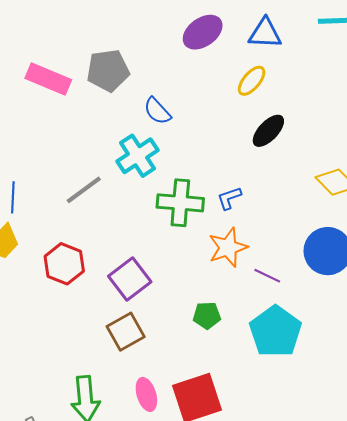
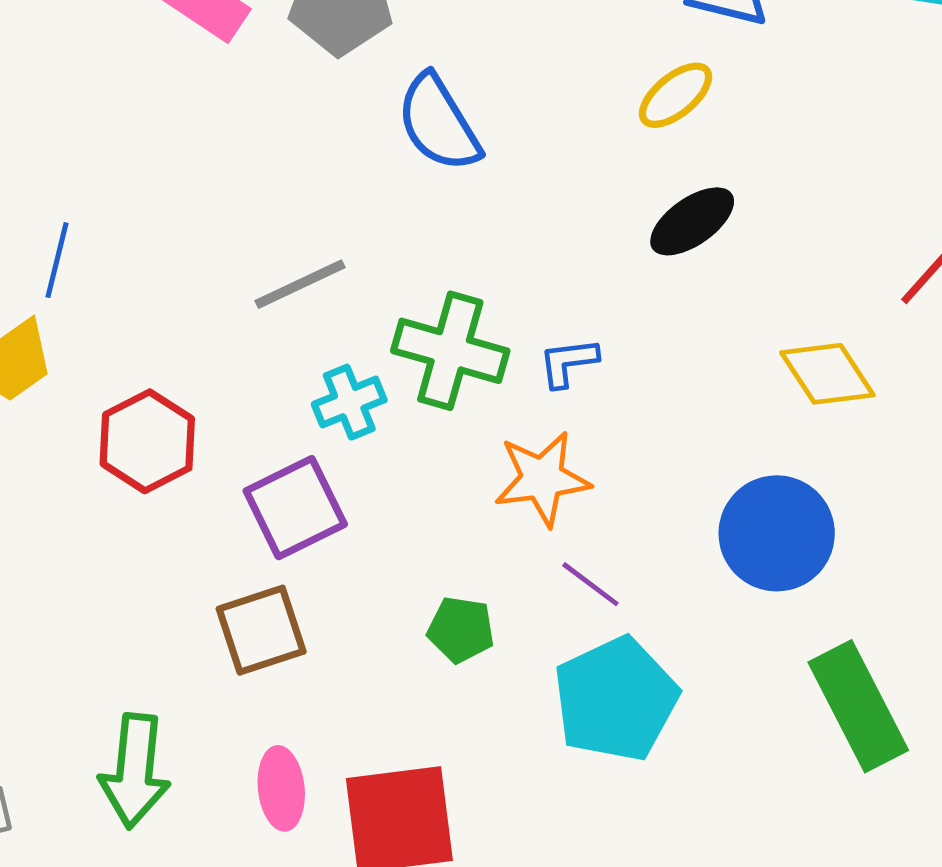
blue semicircle: (157, 111) -> (438, 123), size x1.4
cyan cross: (138, 156) -> (349, 402), moved, size x0.7
gray line: (84, 190) -> (300, 284), moved
purple line: (267, 276) -> (590, 584), moved

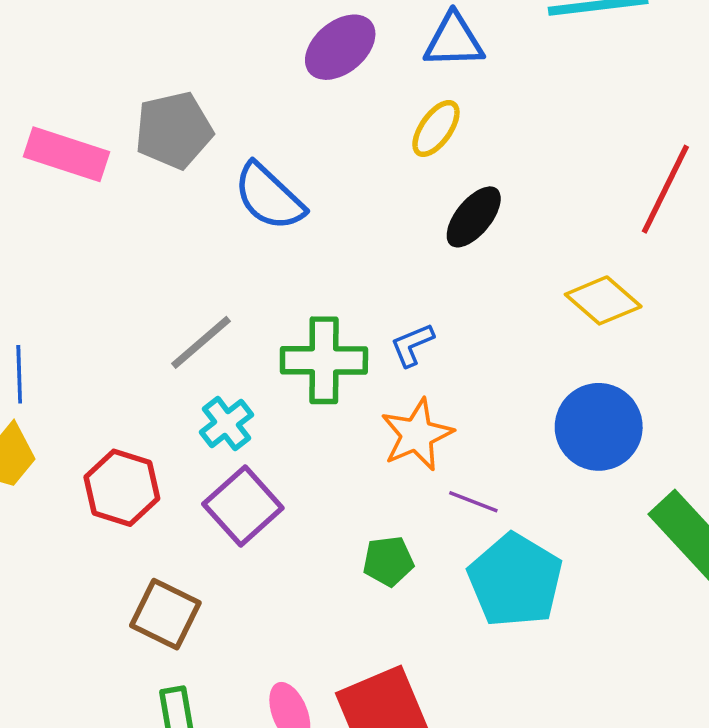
cyan cross: (349, 402) -> (226, 423), moved
brown square: (261, 630) -> (165, 614), moved, turned -30

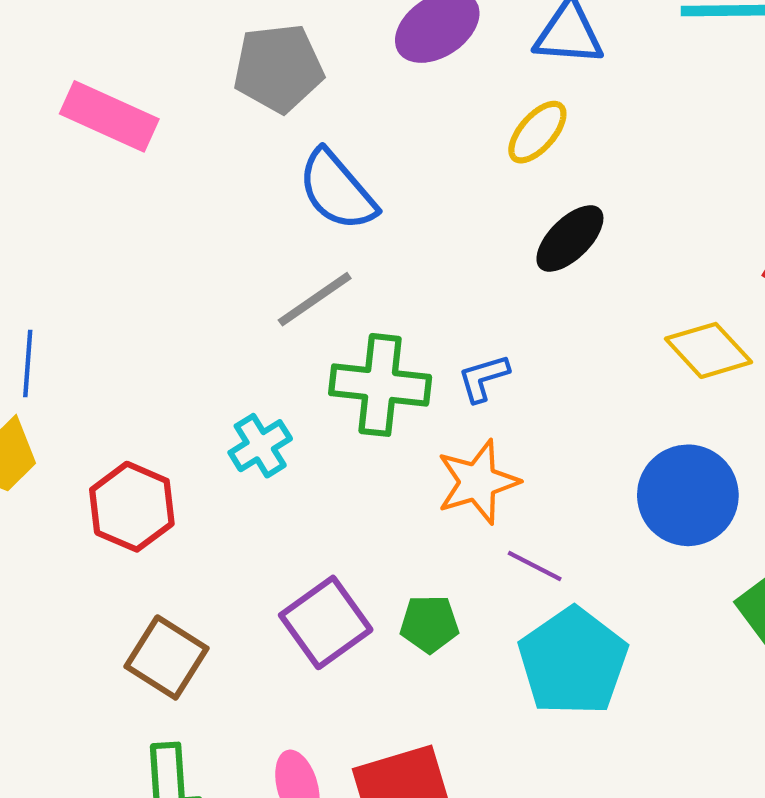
gray pentagon: (174, 130) -> (278, 68), moved
gray line: (201, 342) -> (315, 299), moved
purple square: (243, 506) -> (326, 622), moved

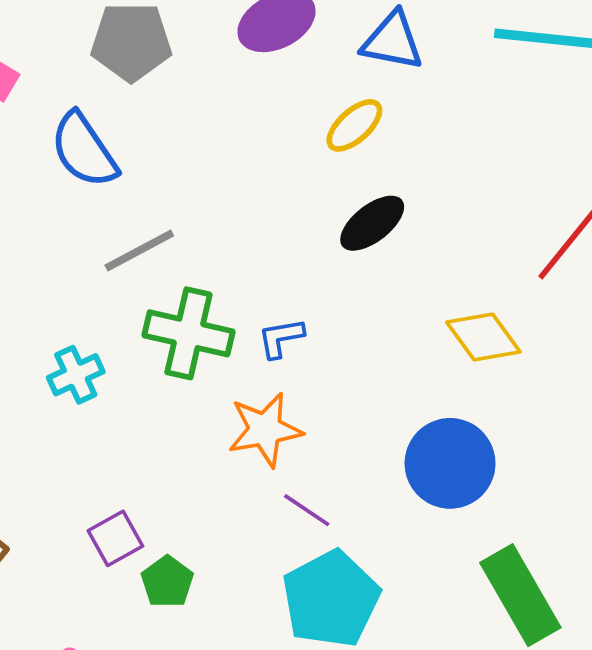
blue semicircle: (337, 190) -> (84, 150), moved
purple square: (326, 622) -> (115, 538), size x0.7
green pentagon: (429, 624) -> (167, 582), moved, turned 30

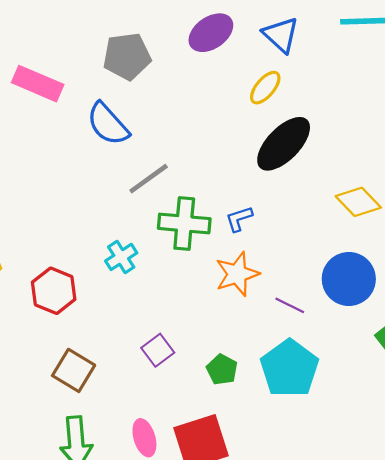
blue triangle: (392, 41) -> (281, 35), turned 39
black ellipse: (372, 223) -> (284, 144), size x1.5
purple line: (307, 510) -> (290, 305), moved
green pentagon: (167, 582) -> (222, 370), moved

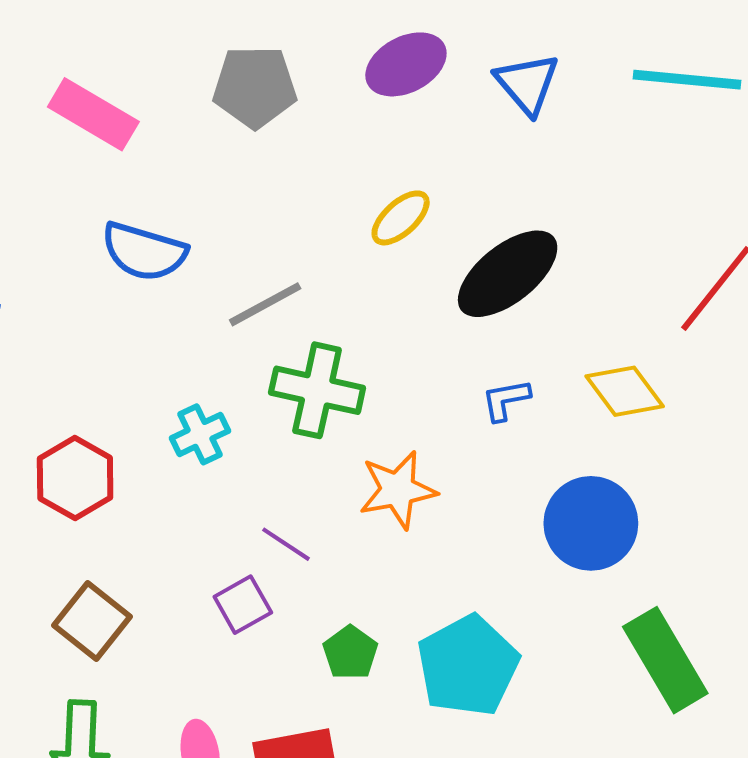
yellow ellipse: (265, 88) -> (401, 218), moved
blue semicircle: (108, 124) -> (144, 252), moved, turned -39
blue L-shape: (239, 219) -> (506, 400), moved
purple line: (290, 305) -> (286, 544), moved

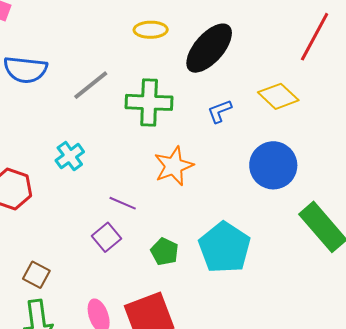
yellow ellipse: (401, 218) -> (151, 30), turned 52
green cross: (317, 390) -> (149, 102), moved
brown square: (92, 621) -> (36, 275), moved, size x0.7

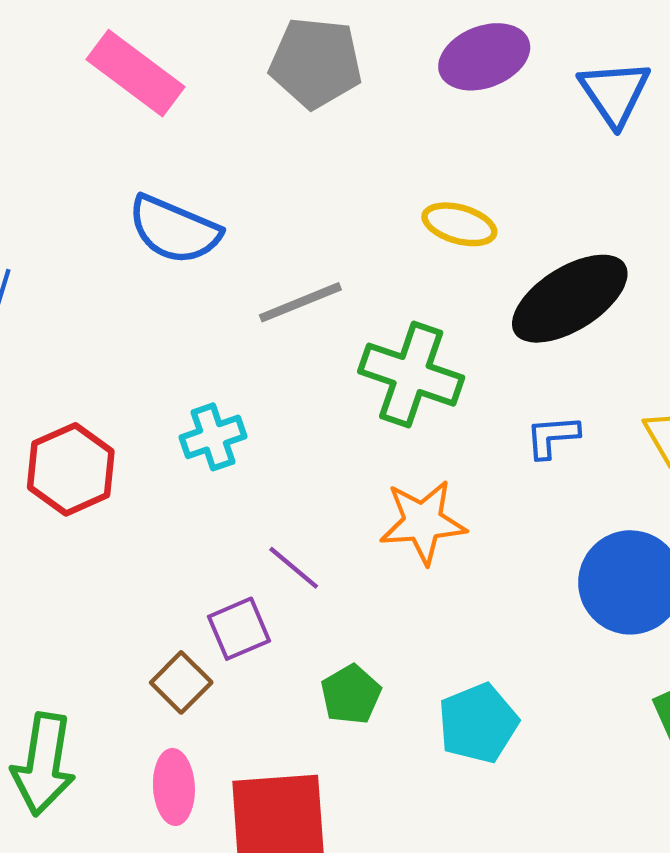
cyan pentagon: (225, 248) -> (478, 723), size x0.7
brown square: (36, 275) -> (181, 682), moved

